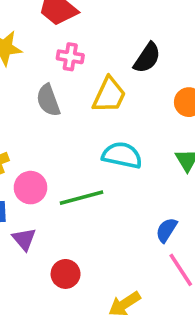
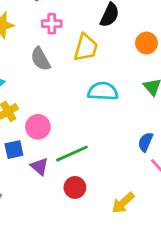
green line: (81, 198) -> (72, 154), moved

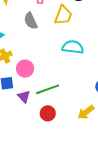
yellow arrow: (123, 203) -> (86, 112), moved

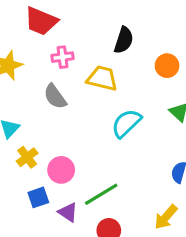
yellow trapezoid: (63, 15) -> (102, 78), turned -85
cyan semicircle: (73, 47) -> (126, 123), turned -40

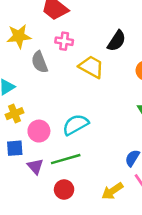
gray semicircle: (55, 97) -> (40, 62), moved
cyan semicircle: (126, 123) -> (76, 125), moved

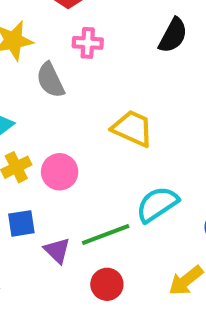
yellow trapezoid: (91, 67) -> (133, 128), moved
cyan semicircle: (76, 125) -> (157, 204), moved
pink circle: (39, 131) -> (60, 172), moved

